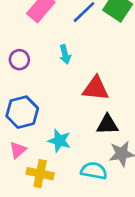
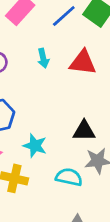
red triangle: (96, 89) -> (83, 62), moved

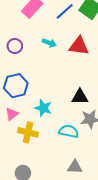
cyan arrow: (43, 58) -> (49, 43), turned -56

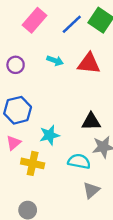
cyan star: (43, 108) -> (49, 135), turned -30
gray triangle: (75, 167) -> (91, 190), moved, turned -42

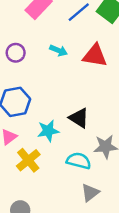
black triangle: (91, 122) -> (79, 118), moved, turned 30
yellow cross: (33, 163) -> (28, 160), turned 35

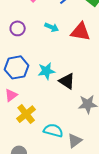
cyan star: (48, 131) -> (46, 71), moved
cyan semicircle: (79, 161) -> (53, 130), moved

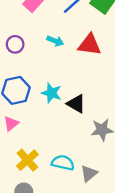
cyan star: (46, 71) -> (51, 93), turned 30
yellow cross: (26, 114) -> (27, 160), moved

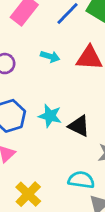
cyan semicircle: (63, 163) -> (81, 180), moved

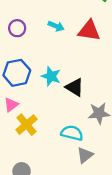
yellow cross: (28, 194) -> (27, 125), moved

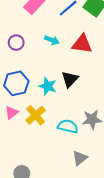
black triangle: (75, 87) -> (70, 79), moved, turned 42
yellow cross: (27, 125) -> (36, 115), moved
cyan semicircle: (72, 133) -> (68, 126), moved

